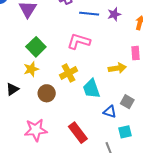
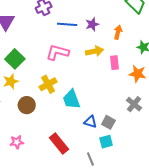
yellow arrow: (117, 68) -> (94, 51), moved
gray square: (127, 102) -> (108, 122), moved
pink star: (36, 130) -> (17, 142), size x0.6

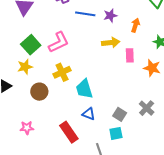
pink L-shape: (57, 52) -> (59, 42), moved, turned 135
gray cross: (134, 104) -> (147, 108), moved
blue triangle: (90, 122) -> (89, 114), moved

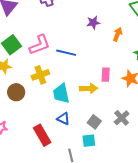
blue line: (85, 14) -> (66, 53), moved
yellow arrow: (111, 43) -> (89, 88), moved
pink rectangle: (130, 55) -> (106, 75), moved

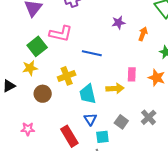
pink L-shape: (40, 45) -> (61, 34), moved, turned 35
blue triangle: (63, 119) -> (90, 119), turned 32
cyan square: (89, 141) -> (102, 137), moved

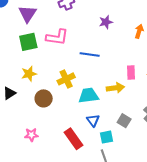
purple star: (118, 23) -> (106, 22), moved
green square: (37, 46) -> (28, 42), moved, turned 30
cyan trapezoid: (88, 94) -> (89, 95), turned 100

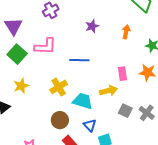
green square: (28, 42) -> (17, 54), turned -30
cyan trapezoid: (89, 95) -> (83, 101), turned 30
brown circle: (44, 98) -> (60, 120), moved
gray square: (124, 121) -> (125, 111), moved

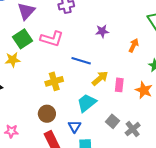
yellow star: (21, 86) -> (13, 60), moved
yellow arrow: (108, 91) -> (100, 78), moved, turned -42
cyan trapezoid: (83, 101) -> (87, 103), moved, turned -70

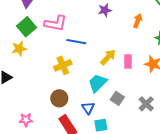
blue line: (81, 61) -> (76, 42), moved
gray square: (112, 121) -> (117, 98), moved

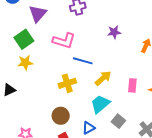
green square: (27, 27) -> (24, 39), moved
yellow arrow: (108, 57) -> (103, 78), moved
blue triangle: (88, 108) -> (89, 128), turned 32

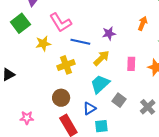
purple star: (114, 32) -> (109, 33), moved
pink L-shape: (64, 41) -> (61, 23), turned 45
yellow star: (25, 63) -> (43, 44), moved

